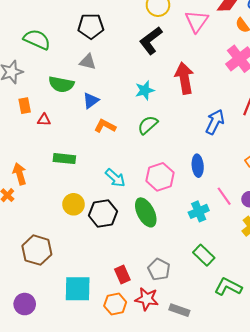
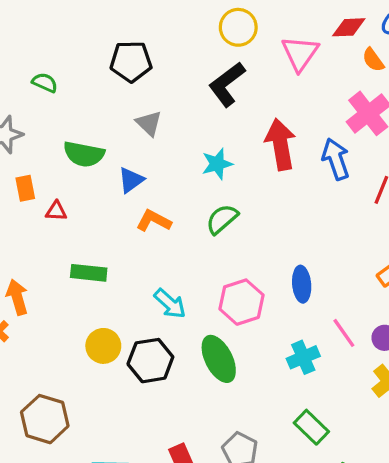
green semicircle: (37, 39) -> (45, 83), size x0.6
gray triangle: (88, 62) -> (149, 123), moved, turned 30
blue arrow: (215, 122) -> (336, 159), moved, turned -45

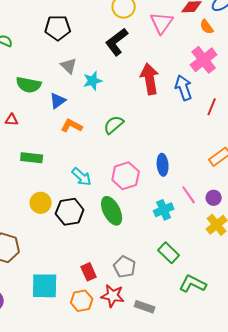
cyan star: (217, 164) -> (93, 81), moved

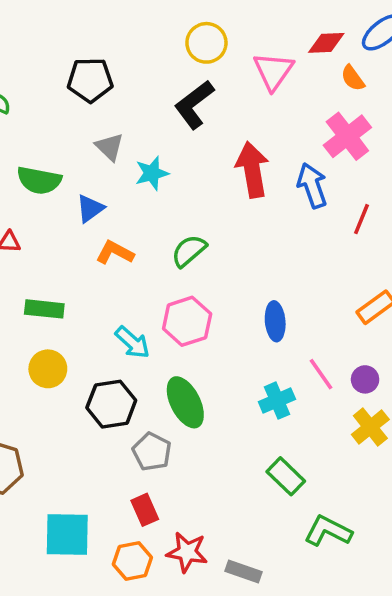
pink hexagon: (126, 176) -> (187, 321), moved
yellow circle: (41, 203) -> (48, 369), moved
gray pentagon: (125, 267) -> (152, 452), moved

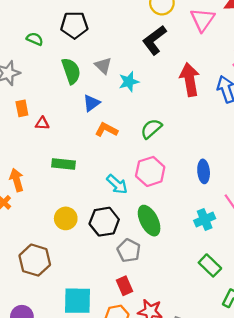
black pentagon: (90, 80) -> (74, 25), moved
green semicircle: (39, 180) -> (71, 71), moved, turned -120
yellow circle: (48, 369) -> (66, 218), moved

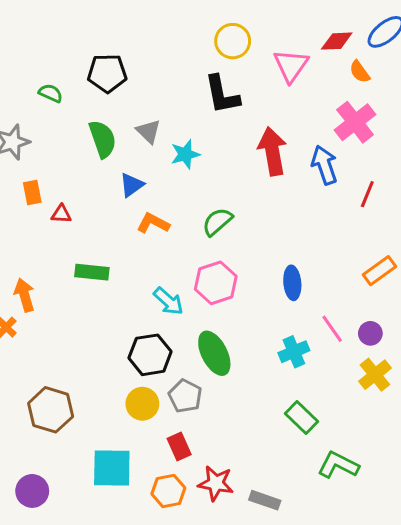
black L-shape: (154, 40) -> (222, 95), turned -64
yellow circle: (66, 218) -> (142, 404), moved

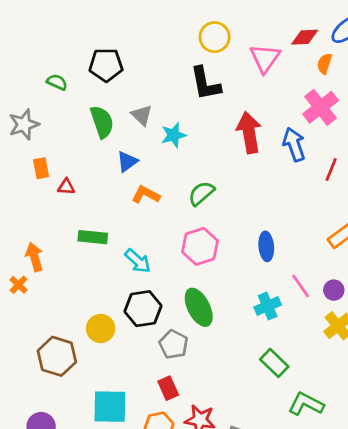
orange semicircle: (360, 72) -> (325, 64), turned 54
cyan arrow: (168, 301) -> (138, 261), moved
yellow circle: (142, 404) -> (101, 328), moved

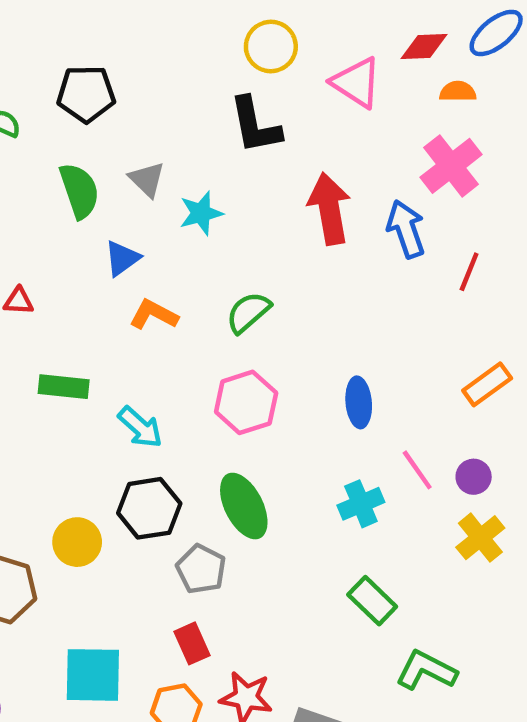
pink triangle: (265, 58) -> (356, 83), turned -32
orange semicircle: (325, 64) -> (458, 92), turned 72

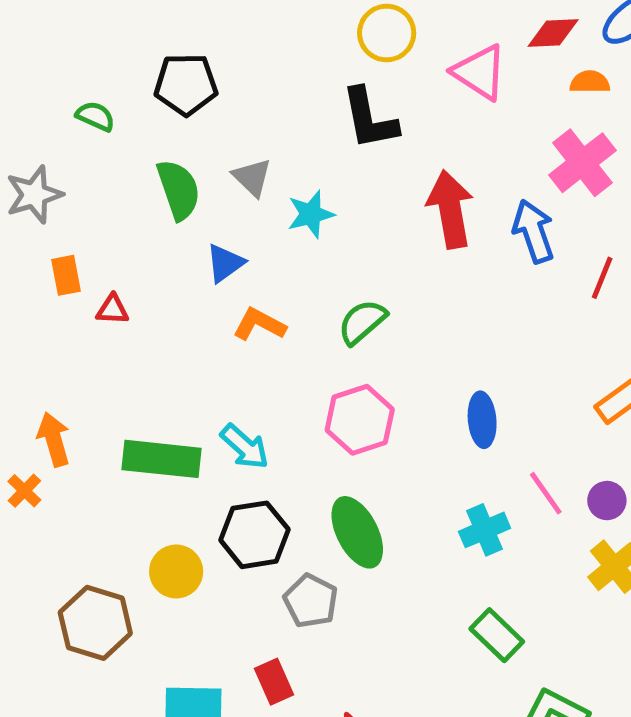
green rectangle: (64, 387) -> (161, 459), moved, size x1.4
red rectangle: (192, 643) -> (274, 682), moved

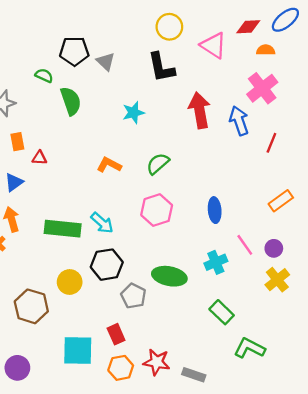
green semicircle: (95, 116) -> (44, 75), moved
gray triangle: (252, 177) -> (106, 62), moved
blue triangle: (225, 263) -> (14, 182), moved
green ellipse: (357, 532) -> (169, 276), moved, turned -52

